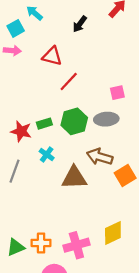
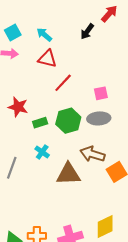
cyan arrow: (34, 13) -> (44, 35), moved
black arrow: (80, 24) -> (87, 31), moved
pink square: (117, 93) -> (101, 93), moved
red star: (21, 131) -> (18, 107), moved

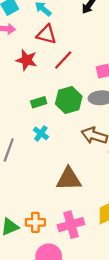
red star: (18, 107) -> (26, 60), moved
brown triangle: (68, 174) -> (69, 179), moved

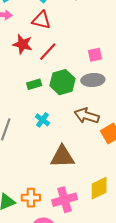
red line: (63, 60) -> (48, 52), moved
cyan cross: (41, 133) -> (42, 120), moved

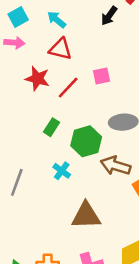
pink square: (95, 55) -> (101, 76), moved
green hexagon: (62, 82) -> (86, 141), moved
green rectangle: (34, 84) -> (51, 127), turned -40

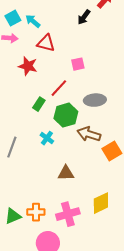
cyan arrow: (57, 20) -> (33, 21), moved
red line: (68, 88) -> (59, 88), moved
brown triangle: (86, 216) -> (66, 173), size x0.7

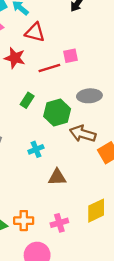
red line: (59, 88) -> (49, 68), moved, turned 30
cyan cross: (47, 138) -> (36, 149), moved, turned 32
pink cross: (68, 214) -> (59, 223), size x0.7

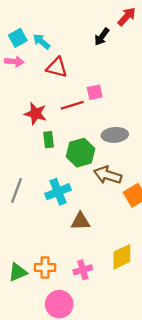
red star: (15, 58) -> (35, 114), moved
green rectangle: (27, 100) -> (49, 140), turned -40
cyan cross: (36, 149) -> (58, 192), size x1.5

